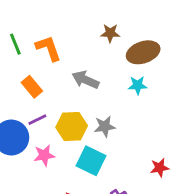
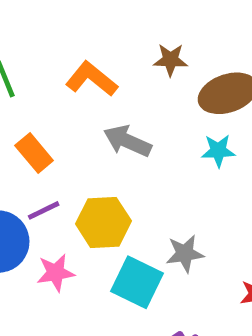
orange L-shape: (48, 48) -> (91, 79), moved, turned -32
gray star: (105, 126) -> (185, 254), moved

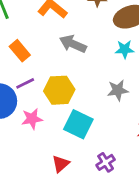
gray star: (185, 254) -> (118, 90), moved

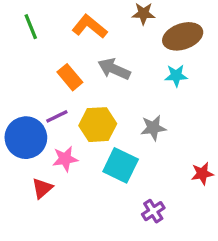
orange rectangle: (20, 51) -> (70, 77), moved
gray star: (118, 90) -> (153, 128), moved
red triangle: (61, 164) -> (42, 188), moved

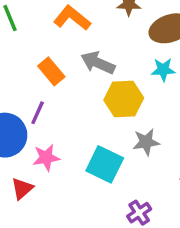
purple line: (57, 116) -> (38, 113), turned -40
yellow hexagon: (98, 125) -> (124, 99), moved
gray star: (153, 128) -> (146, 142), moved

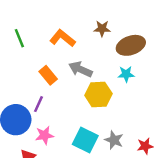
gray star: (146, 142) -> (114, 140), moved, turned 30

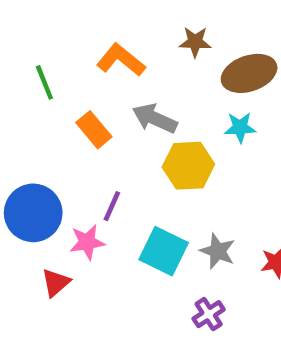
green line: (19, 38) -> (44, 82), moved
purple line: (39, 104) -> (112, 206), moved

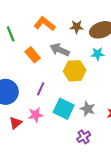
brown star: (195, 42) -> (77, 27), moved
pink star: (87, 242) -> (36, 115), moved

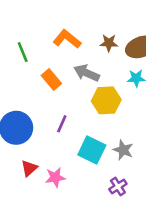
pink star: (36, 115) -> (55, 177), moved

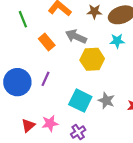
purple line: (62, 124) -> (46, 79), moved
red triangle: (29, 168) -> (28, 126), moved
purple cross: (118, 187) -> (78, 132), moved

